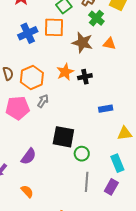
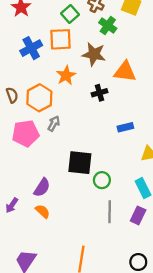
orange triangle: (109, 44) -> (125, 72), moved, size x1.5
orange star: (65, 72) -> (66, 75), moved
orange semicircle: (27, 191) -> (43, 211), moved

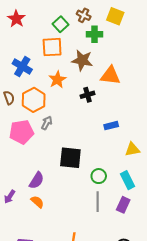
green cross: (108, 25) -> (95, 34), turned -35
blue cross: (31, 48) -> (22, 67), moved, turned -30
green circle: (102, 180) -> (99, 176), moved

